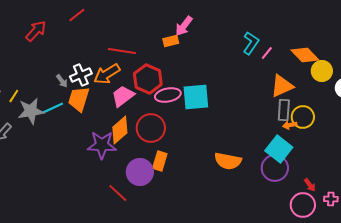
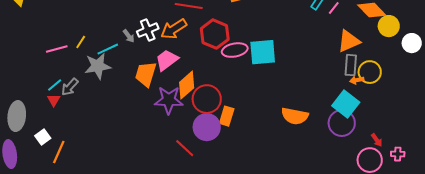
yellow line: (14, 96) -> (81, 42), moved
pink trapezoid: (123, 96) -> (167, 60), moved
orange trapezoid: (79, 99) -> (146, 74), moved
cyan line: (53, 108) -> (108, 49), moved
red circle: (151, 128) -> (207, 99), moved

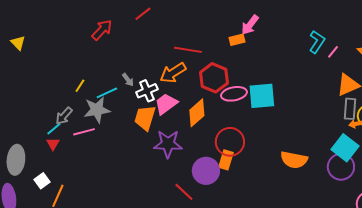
white cross: (148, 30) -> (147, 91), moved
pink line: (57, 49) -> (84, 132), moved
orange diamond: (187, 85) -> (197, 113), moved
gray arrow: (70, 87) -> (64, 116), moved
red circle: (207, 99) -> (230, 142), moved

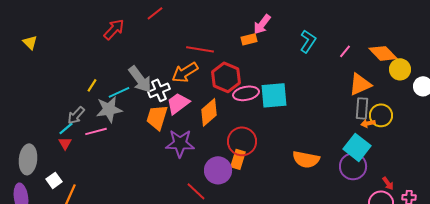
cyan L-shape: (317, 42) -> (308, 41), moved
gray arrow: (128, 80) -> (140, 79), size x2.0

